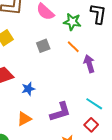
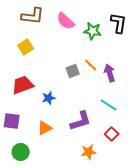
gray square: (43, 46) -> (73, 71), moved
orange line: (73, 47) -> (91, 65), moved
cyan line: (94, 104) -> (109, 105), moved

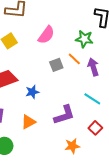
pink semicircle: (66, 21) -> (46, 35), moved, turned -96
green star: (93, 31) -> (84, 39), moved

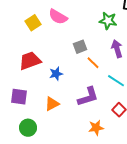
pink semicircle: (46, 35) -> (58, 17), moved, turned 84
orange line: (74, 59) -> (93, 63), moved

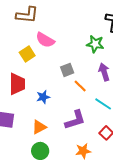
yellow square: (33, 23) -> (27, 54), moved
red trapezoid: (30, 61) -> (17, 84), turned 110
green circle: (28, 128) -> (40, 151), moved

